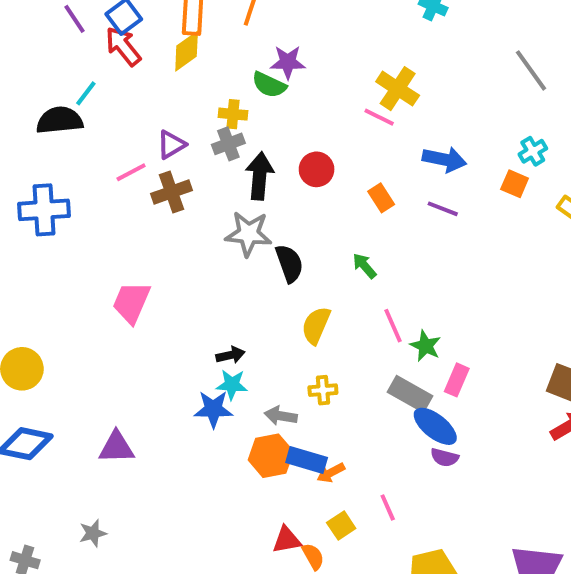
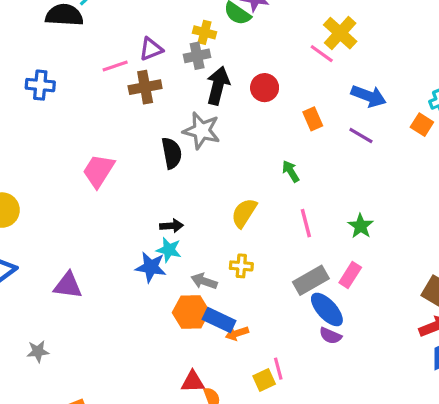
blue cross: (44, 210) -> (40, 85), size x0.7
black semicircle: (289, 263) -> (172, 153), moved
green star: (426, 346) -> (361, 226), moved
gray rectangle: (410, 394) -> (311, 280), turned -68
yellow square: (341, 525) -> (264, 380), moved

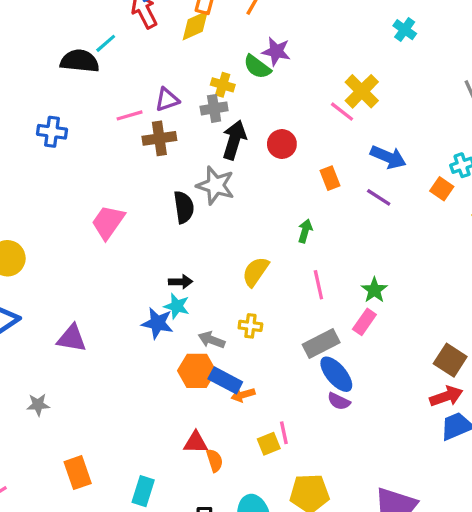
green arrow: (291, 171) -> (305, 231), turned 45
pink rectangle: (350, 275) -> (364, 322), moved

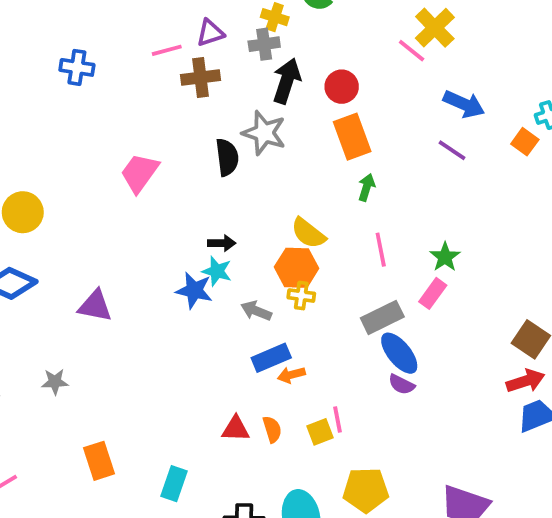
orange rectangle: (330, 178) -> (352, 137), moved, size x1.6
yellow semicircle: (255, 272) -> (308, 233), turned -88
orange hexagon: (197, 371) -> (297, 268), moved
blue rectangle: (225, 380) -> (271, 358), turned -52
orange semicircle: (215, 460) -> (272, 429), moved

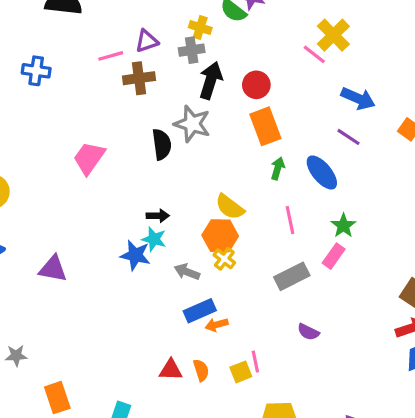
yellow cross: (301, 296) -> (224, 259), turned 30
blue ellipse: (399, 353) -> (322, 172), moved
gray star: (55, 382) -> (16, 356), moved

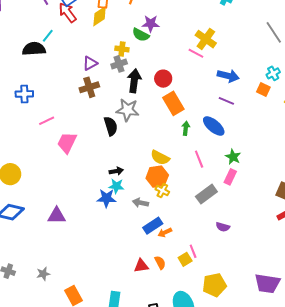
pink line: (111, 56) -> (47, 121), moved

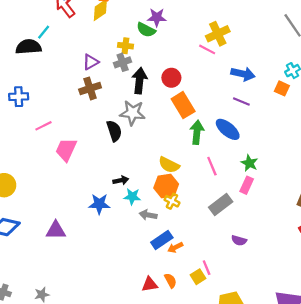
yellow cross: (206, 39) -> (218, 34), turned 30
green arrow: (186, 128) -> (197, 132), size x1.5
cyan star: (116, 186) -> (132, 197), moved
blue star: (106, 198) -> (99, 204), moved

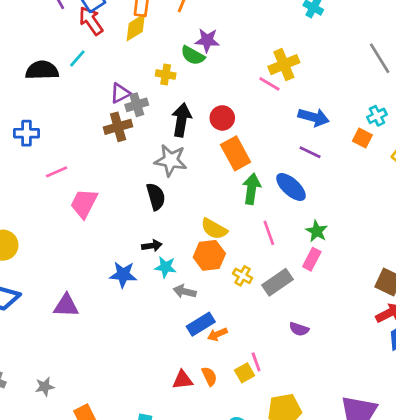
cyan line: (44, 32) -> (77, 58), moved
gray cross: (123, 62) -> (137, 105), moved
black semicircle: (114, 131) -> (156, 197), moved
yellow cross: (172, 201) -> (243, 276), moved

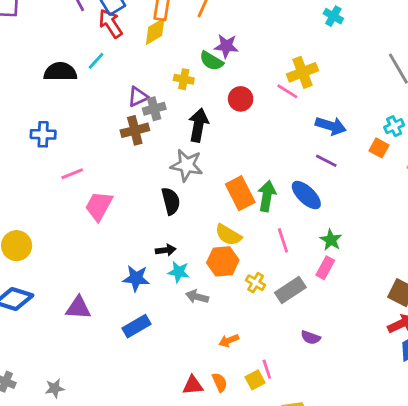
red circle: (222, 118) -> (241, 99), moved
orange rectangle: (236, 153) -> (240, 193), moved
blue rectangle: (201, 324) -> (137, 326), moved

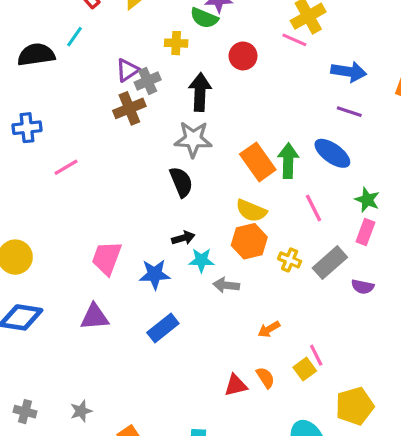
pink trapezoid: (99, 206) -> (107, 258), moved
purple semicircle: (311, 337) -> (363, 287), moved

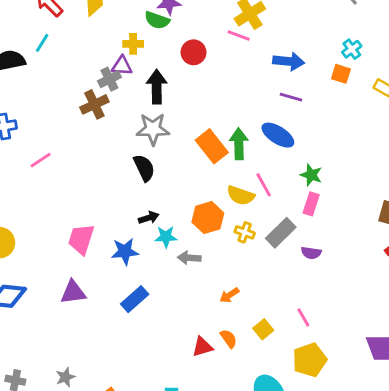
purple triangle: (127, 70) -> (122, 66), moved, turned 40
yellow semicircle: (251, 211) -> (241, 195), moved
pink line: (316, 355) -> (303, 317), moved

